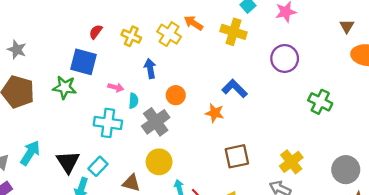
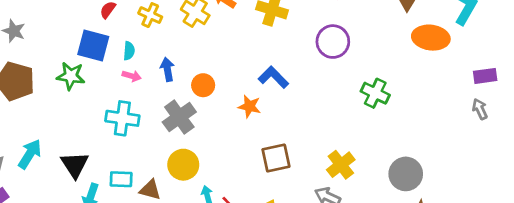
blue arrow: (150, 68) -> (167, 69), moved
cyan semicircle: (133, 101) -> (129, 51), moved
cyan rectangle: (98, 166) -> (121, 179), moved, turned 48

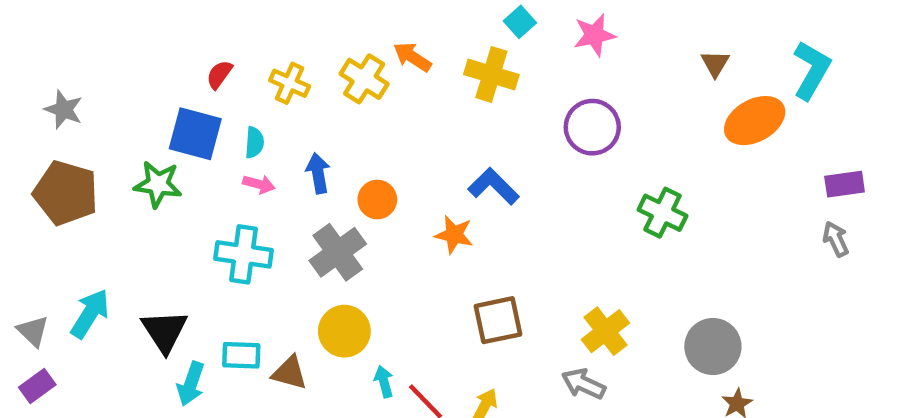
orange ellipse: (431, 38) -> (755, 121), turned -36

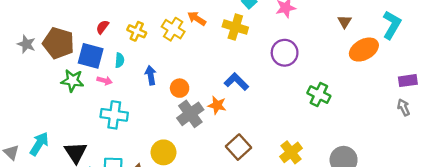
pink arrow: (259, 184) -> (105, 81), moved
brown pentagon: (66, 193) -> (58, 43), moved
gray cross: (338, 252) -> (190, 114), moved
brown square: (498, 320) -> (239, 147), turned -30

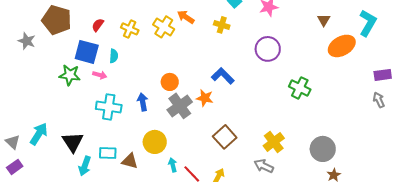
yellow cross: (235, 27) -> (222, 25), size x0.7
brown pentagon: (58, 43) -> (57, 20), moved
blue arrow: (151, 75) -> (143, 102), moved

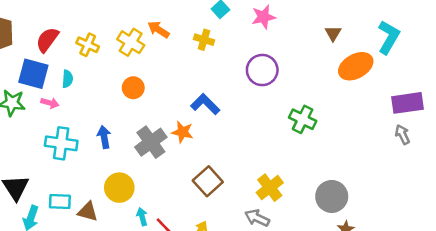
red semicircle: (98, 25) -> (47, 40), size x1.5
purple rectangle: (383, 75) -> (408, 103), size x1.4
orange circle: (170, 82) -> (133, 88), moved

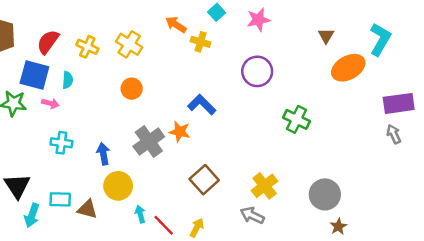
orange arrow: (159, 30) -> (176, 25), moved
blue arrow: (104, 137) -> (103, 154), moved
cyan cross: (61, 143) -> (61, 143), size x0.7

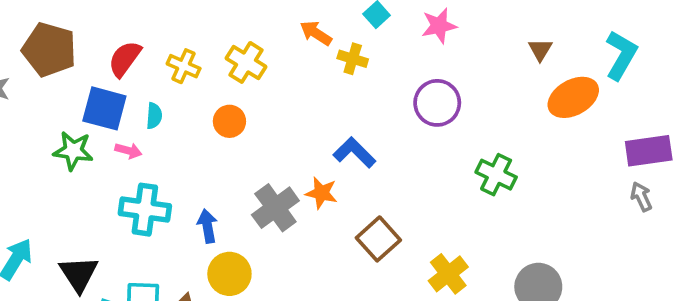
orange circle: (132, 89) -> (229, 121), moved
cyan cross: (61, 143) -> (145, 210), size x1.5
brown square: (204, 180) -> (378, 239), moved

